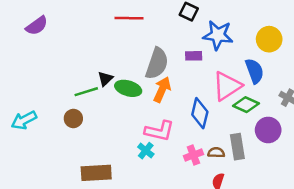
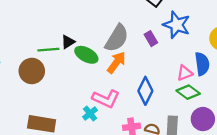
purple rectangle: (194, 56) -> (151, 39), turned 48
pink triangle: (227, 86) -> (185, 73), moved, size x0.6
brown circle: (73, 118) -> (32, 71), size x1.5

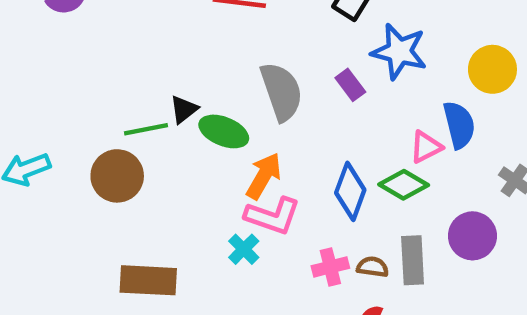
gray semicircle: (117, 38) -> (281, 92), turned -44
orange arrow: (116, 62) -> (264, 176), moved
green diamond: (188, 92) -> (404, 185), moved

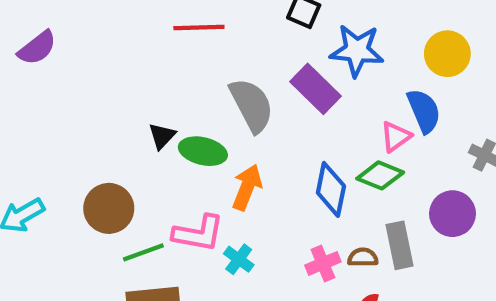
purple rectangle: (350, 85) -> (316, 89), size x1.6
green line: (146, 129) -> (143, 252), moved
pink L-shape: (273, 216) -> (198, 233), moved

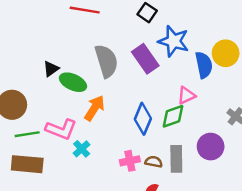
blue semicircle: (424, 111) -> (204, 65), moved
green diamond: (380, 175) -> (173, 116), turned -52

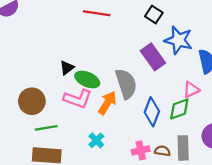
gray semicircle: (106, 61) -> (126, 84), moved
pink L-shape: (61, 129) -> (78, 99), moved

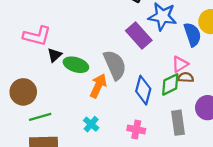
pink L-shape: (78, 99) -> (37, 36), moved
pink cross: (141, 150) -> (136, 130), turned 30
brown semicircle: (162, 151) -> (186, 77), moved

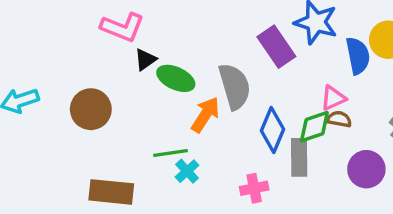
green line: (40, 117) -> (171, 153), moved
gray rectangle: (178, 123) -> (299, 157), moved
pink cross: (136, 130) -> (254, 188), turned -30

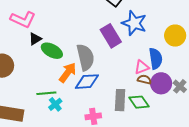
blue semicircle: (358, 56) -> (156, 59), moved
green diamond: (314, 127) -> (139, 102), moved, turned 70
blue diamond: (273, 130) -> (87, 82), moved, turned 60
purple circle: (366, 169) -> (161, 83), moved

